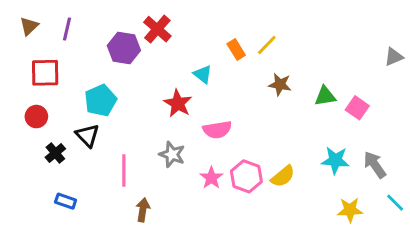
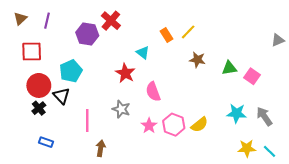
red circle: (36, 117) -> (39, 85), moved, size x1.5
pink semicircle: (217, 130) -> (153, 92), turned 78
cyan line: (395, 203) -> (269, 151), moved

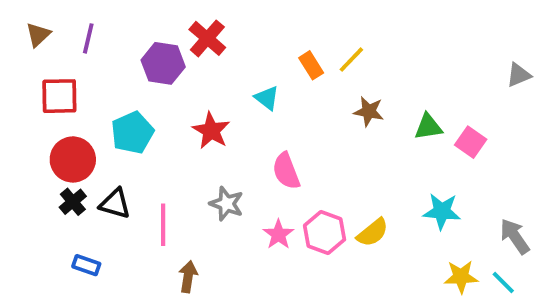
red star: (125, 73) -> (211, 131), moved
black triangle: (61, 96) -> (115, 204), moved, turned -30
gray arrow: (264, 116) -> (515, 236), moved

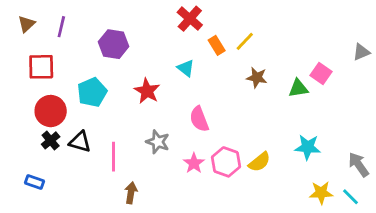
red cross: (207, 38) -> (190, 19), moved
pink square: (471, 142) -> (321, 74), moved
blue rectangle: (86, 265) -> (35, 182), moved

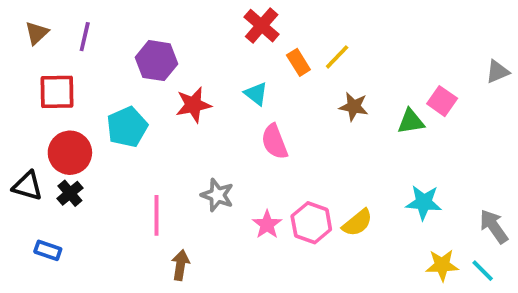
red star: (147, 91) -> (193, 105), moved, turned 30
pink semicircle: (199, 119) -> (274, 142), moved
black triangle: (80, 142) -> (28, 186), moved

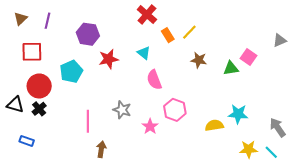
pink hexagon: (311, 223) -> (175, 110), moved
yellow semicircle: (357, 223) -> (214, 125), moved, turned -150

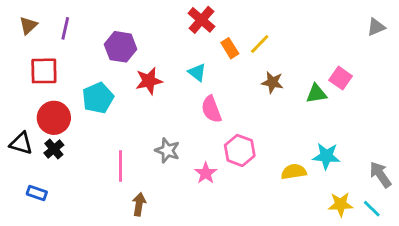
gray triangle: (280, 40) -> (376, 27), moved

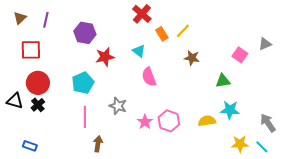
gray triangle: (376, 27) -> (265, 44), moved
green triangle: (316, 94) -> (223, 81), moved
cyan pentagon: (98, 98) -> (83, 83), moved
pink hexagon: (240, 150) -> (169, 121), moved
blue rectangle: (37, 193) -> (30, 146), moved

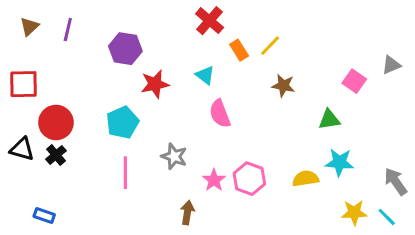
red square: (31, 50) -> (23, 84), moved
brown arrow: (98, 144) -> (187, 213), moved

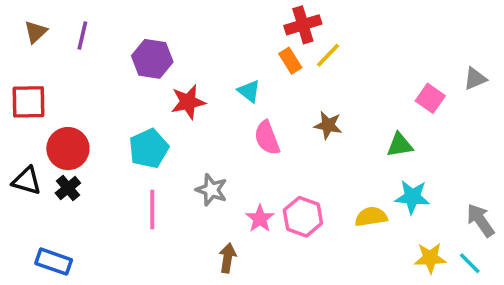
red cross: (210, 21) -> (303, 25), moved, turned 32
brown star: (283, 86) -> (328, 125), moved
blue rectangle: (44, 215) -> (54, 262), size x1.4

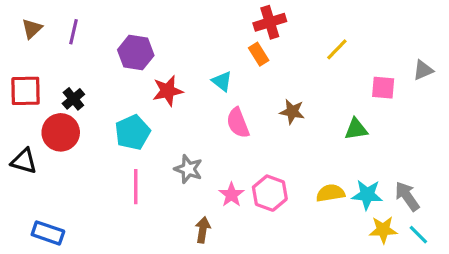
yellow line: (328, 55) -> (337, 49), moved
pink square: (430, 98) -> (383, 88), turned -30
black cross: (68, 188) -> (73, 99), moved
cyan star: (412, 197) -> (367, 195), moved
gray arrow: (480, 220) -> (407, 196), moved

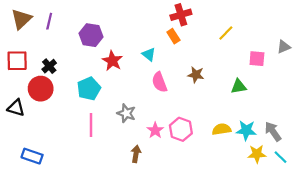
brown triangle: (32, 29) -> (21, 19), size x1.5
red star: (168, 91) -> (112, 61), turned -30

